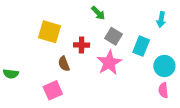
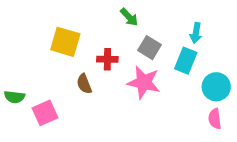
cyan arrow: (161, 20) -> (196, 33), moved
pink star: (109, 63) -> (144, 82), turned -30
pink square: (53, 90) -> (45, 113), moved

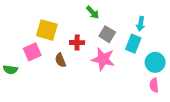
pink square: (45, 113) -> (32, 52), moved

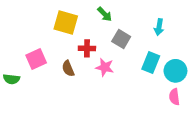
yellow square: (47, 30) -> (66, 22), moved
cyan rectangle: (133, 44) -> (151, 63), moved
pink star: (103, 59) -> (105, 67), moved, size x0.7

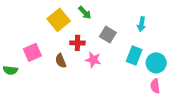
green arrow: (105, 14) -> (85, 13), moved
yellow square: (66, 22) -> (59, 20), turned 35

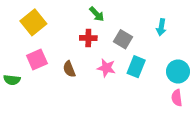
yellow square: (59, 20) -> (33, 22), moved
red cross: (77, 43) -> (88, 38), moved
cyan rectangle: (134, 56) -> (136, 67), moved

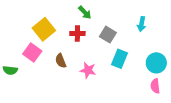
yellow square: (33, 22) -> (44, 29), moved
pink square: (37, 60) -> (32, 52), turned -30
pink star: (106, 68) -> (88, 70), moved

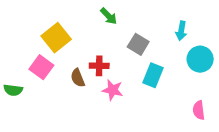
red cross: (77, 33) -> (99, 66), moved
cyan circle: (156, 63) -> (200, 59), moved

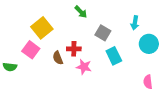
cyan rectangle: (153, 75) -> (114, 56), turned -48

